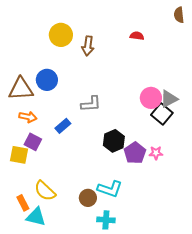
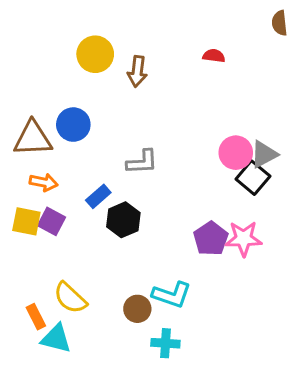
black hexagon: (114, 141) -> (123, 220), moved
pink star: (156, 153) -> (244, 239), size x1.6
yellow square: (19, 155) -> (26, 221), moved

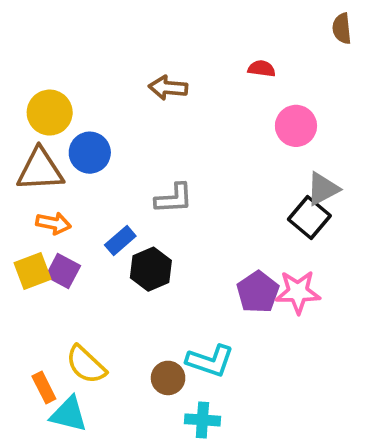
yellow circle: (95, 54) -> (50, 113), moved
brown arrow: (137, 71) -> (168, 88), turned 88
pink circle: (236, 153) -> (296, 126), moved
yellow square: (26, 221) -> (32, 271), turned -32

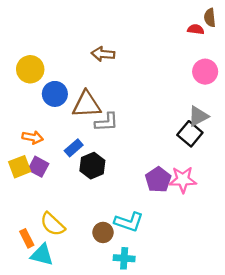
red semicircle: (262, 69) -> (196, 29), moved
pink circle: (296, 126) -> (205, 72), moved
brown triangle: (40, 170) -> (87, 104), moved

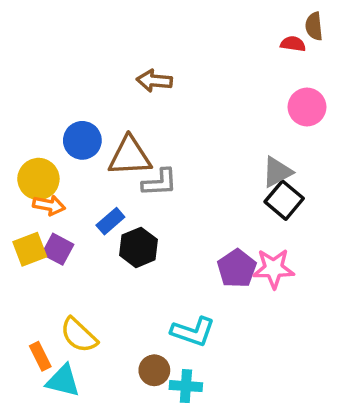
yellow circle: (30, 69) -> (38, 179), moved
gray triangle: (198, 116) -> (277, 172), moved
brown circle: (103, 232) -> (154, 370), moved

